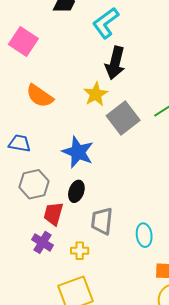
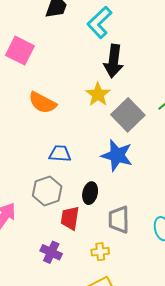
blue trapezoid: (20, 143) -> (60, 154), moved
blue star: (78, 152) -> (117, 155), moved
purple cross: (43, 242) -> (51, 252), moved

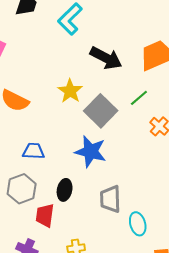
black arrow: (114, 61) -> (106, 58), moved, turned -68
gray trapezoid: (119, 220) -> (110, 199), moved

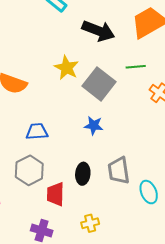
green line: (139, 98) -> (136, 67), turned 42
blue star: (91, 152) -> (94, 126), size x0.6
black ellipse: (65, 190) -> (83, 174), moved

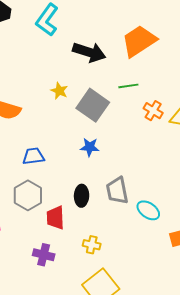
yellow star: (67, 68) -> (59, 91), size x0.7
cyan ellipse: (149, 192) -> (148, 210), turned -30
yellow cross: (90, 223) -> (92, 245), turned 30

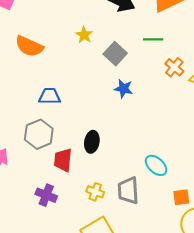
gray square: (93, 105) -> (115, 54), size x0.7
blue star: (90, 147) -> (123, 89), moved
gray trapezoid: (117, 191) -> (128, 191), moved

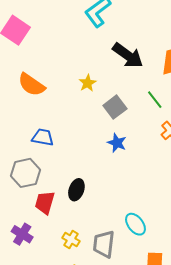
green line: (153, 39) -> (155, 100), turned 42

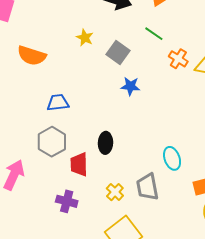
cyan ellipse: (135, 224) -> (172, 158), turned 35
yellow cross: (71, 240) -> (115, 192), turned 30

